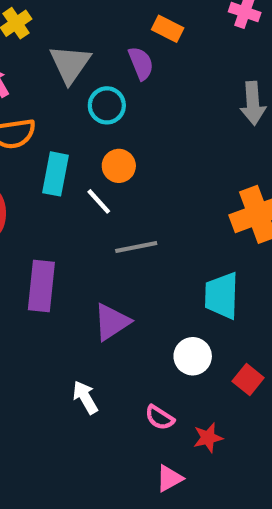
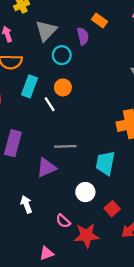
gray line: (136, 247) -> (65, 146), moved
red star: (208, 438) -> (87, 235), size x1.6
pink triangle: (169, 478) -> (47, 253), moved

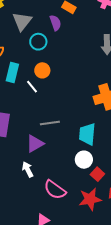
white circle: (85, 192) -> (84, 160), moved
white arrow: (26, 204) -> (28, 170), moved
pink semicircle: (63, 221) -> (55, 190), size x1.6
red star: (87, 235) -> (90, 199), moved

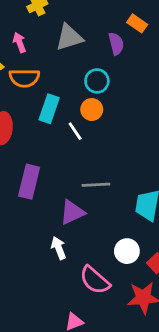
gray triangle: (22, 21) -> (69, 37), turned 30
cyan circle: (38, 42) -> (97, 81), moved
white circle: (84, 160) -> (127, 251), moved

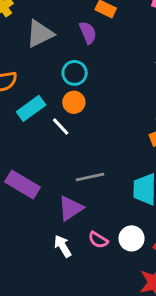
cyan rectangle: (49, 109) -> (31, 108), turned 44
purple rectangle: (29, 182) -> (23, 184), turned -64
pink semicircle: (95, 280) -> (98, 240), moved, size x0.6

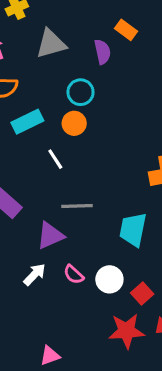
white line: (61, 127) -> (55, 159), moved
white arrow: (63, 246) -> (35, 274), turned 65

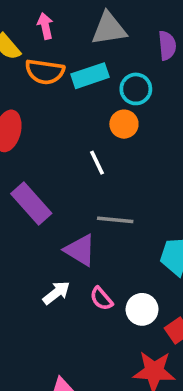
cyan rectangle: (27, 122) -> (90, 76), moved
purple triangle: (50, 236) -> (80, 250), turned 48

